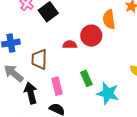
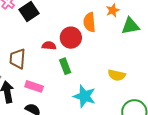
green rectangle: (86, 78) -> (65, 66), moved
pink rectangle: (57, 86) -> (34, 86), turned -60

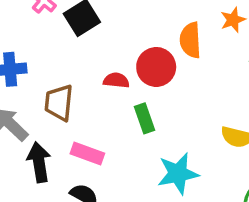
cyan star: (84, 96) -> (178, 174), turned -30

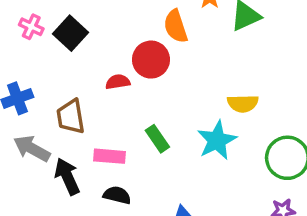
green rectangle: (144, 118) -> (157, 139), moved
cyan star: (178, 174) -> (217, 140), moved

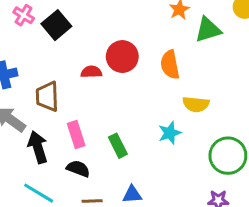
orange semicircle: (176, 26) -> (170, 65), moved
green rectangle: (157, 139) -> (118, 146), moved
cyan star: (217, 140) -> (170, 133), size x0.7
pink rectangle: (110, 156) -> (76, 135), turned 60

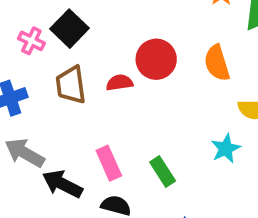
pink cross: (24, 15) -> (31, 41), moved
brown trapezoid: (47, 96) -> (71, 85), moved
black arrow: (38, 147) -> (62, 184), turned -40

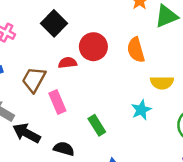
black square: (69, 29) -> (54, 23), moved
brown trapezoid: (71, 85) -> (34, 80), moved, turned 36
pink rectangle: (109, 163) -> (57, 102), moved

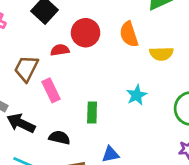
yellow semicircle: (162, 83) -> (161, 54), moved
green rectangle: (97, 125) -> (92, 113), turned 36

